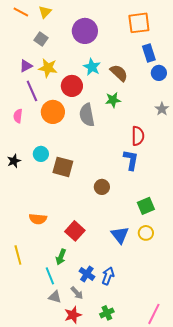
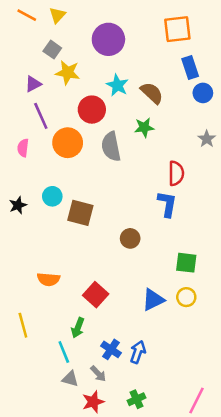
yellow star: (48, 68) -> (68, 73), moved
green square: (146, 206) -> (186, 263), turned 30
blue triangle: (120, 235) -> (153, 300), turned 42

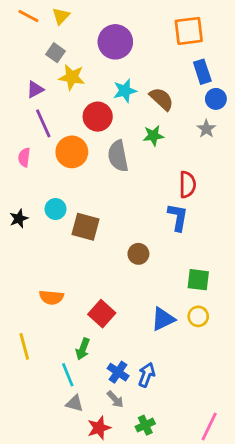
cyan star: (117, 85) -> (125, 91), turned 30
gray star: (207, 139) -> (206, 129), moved
gray arrow: (98, 374) -> (115, 399), moved

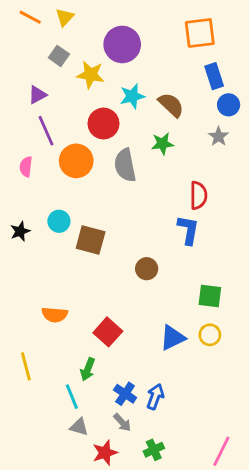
yellow star: (72, 77) -> (91, 75), moved

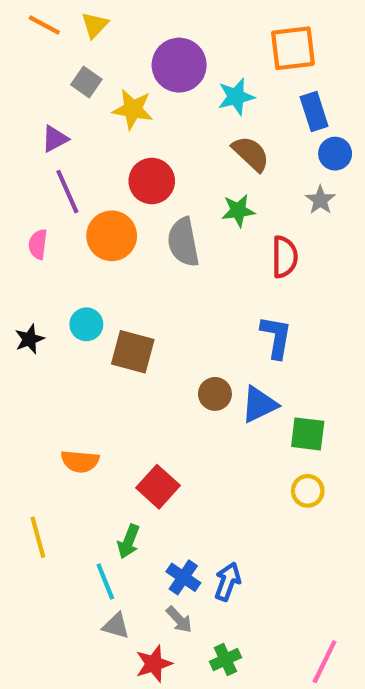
cyan star: (132, 96) -> (236, 97), moved
red semicircle: (198, 195) -> (285, 257), moved
blue triangle: (172, 338) -> (259, 404), moved

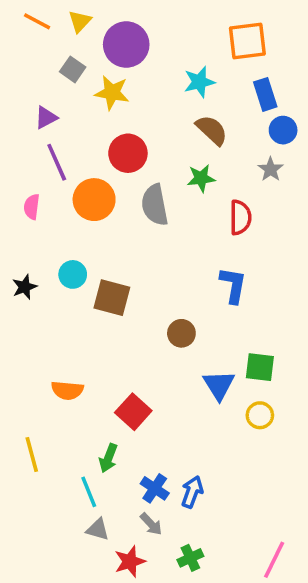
purple circle: (179, 65) -> (126, 45), moved
blue triangle: (259, 404) -> (219, 385), moved, turned -36

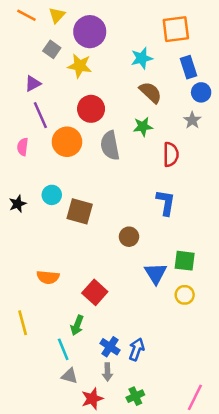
gray arrow: (151, 524) -> (107, 372), turned 42

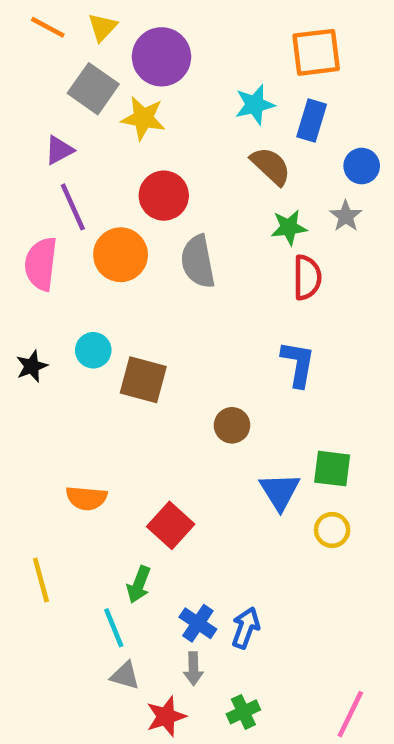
gray square: (52, 49) -> (93, 89), size x1.5
blue rectangle: (188, 67) -> (312, 121), moved, turned 35
green star: (143, 127) -> (289, 227), moved
pink semicircle: (23, 147) -> (41, 264), size x1.6

